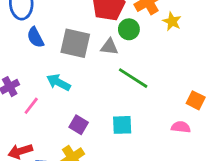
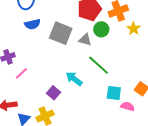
blue semicircle: (35, 37) -> (32, 24), turned -84
cyan arrow: (58, 82) -> (74, 79), moved
cyan square: (122, 125) -> (114, 93), moved

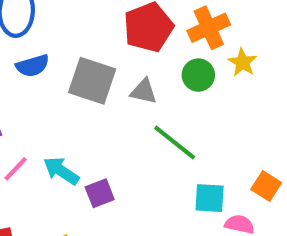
green circle: (101, 29) -> (198, 75), moved
cyan arrow: (74, 79) -> (61, 171), moved
purple square: (54, 93) -> (100, 193), moved, turned 32

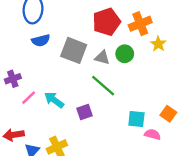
green circle: (198, 75) -> (125, 54), moved
green line: (175, 143) -> (103, 86), moved
purple square: (100, 193) -> (85, 112), moved

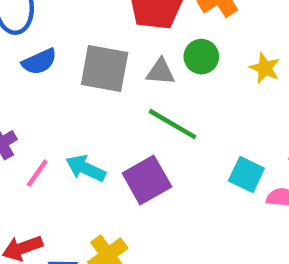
yellow star: (158, 44) -> (265, 68), moved
purple square: (85, 112) -> (147, 180), size x1.5
cyan square: (136, 119) -> (246, 174), turned 30

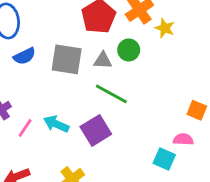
yellow star: (265, 68) -> (165, 28), moved
cyan square: (246, 174) -> (164, 159), moved

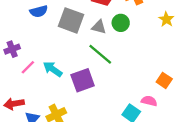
yellow star: (165, 28) -> (166, 19), moved

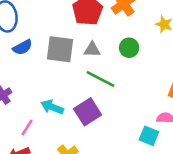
green circle: (121, 23) -> (129, 48), moved
pink line: (28, 67) -> (27, 127), moved

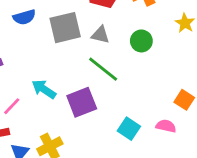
gray square: (60, 49) -> (65, 28), turned -32
cyan square: (149, 136) -> (129, 129), moved

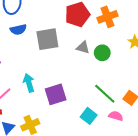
gray triangle: (100, 35) -> (83, 47), moved
green line: (103, 69) -> (105, 94), moved
cyan arrow: (44, 89) -> (29, 83), turned 36

